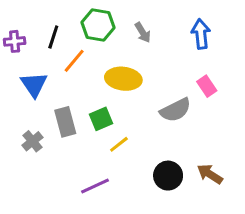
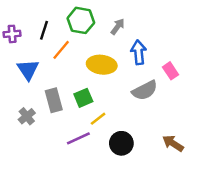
gray arrow: (143, 32) -> (118, 27), turned -112
blue arrow: (201, 34) -> (139, 52), moved
black circle: (168, 176) -> (121, 143), moved
purple line: (95, 186) -> (78, 138), moved

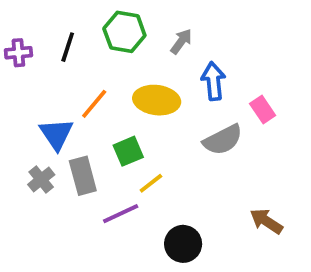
orange line: (61, 50) -> (94, 104), moved
blue triangle: (28, 70) -> (56, 134), moved
gray rectangle: (54, 100) -> (83, 176), moved
black circle: (121, 143) -> (183, 244), moved

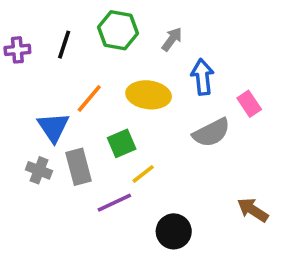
gray cross: (41, 180) -> (39, 170), turned -30

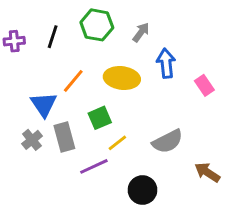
gray semicircle: (211, 133) -> (168, 141), moved
gray cross: (39, 170) -> (32, 140), turned 30

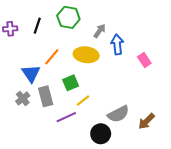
gray arrow: (141, 32) -> (100, 31), moved
gray semicircle: (168, 141) -> (118, 114), moved
brown arrow: (207, 172) -> (146, 121), turned -78

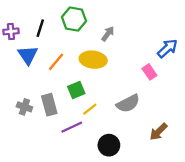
blue arrow: (117, 44) -> (167, 48), moved, turned 54
pink rectangle: (144, 60) -> (149, 72), moved
blue triangle: (31, 73) -> (28, 55), moved
gray cross: (23, 98) -> (24, 107), turned -32
gray semicircle: (118, 114) -> (128, 104), moved

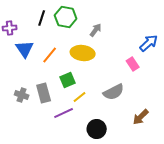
black line: (40, 28) -> (42, 18), moved

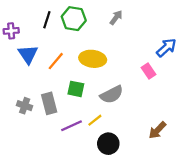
gray arrow: (96, 30) -> (116, 17), moved
green square: (68, 80) -> (76, 89), turned 35
gray semicircle: (114, 92) -> (112, 95), moved
yellow line: (80, 97) -> (95, 120), moved

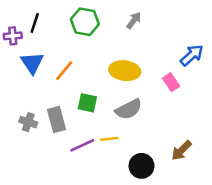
black line: (47, 20) -> (35, 23), moved
yellow ellipse: (93, 59) -> (125, 71), moved
yellow line: (95, 120) -> (109, 139), turned 32
black circle: (108, 144) -> (142, 166), moved

